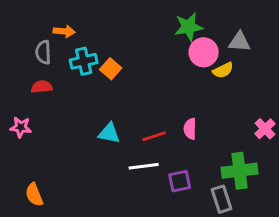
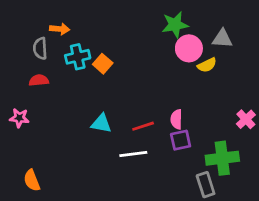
purple square: (180, 181) -> (181, 140), moved

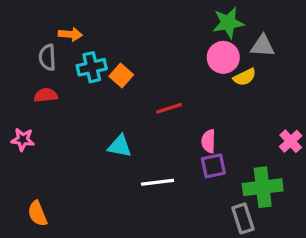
green star: (175, 25) -> (228, 23), moved
red line: (143, 126) -> (169, 108), moved

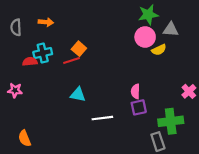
gray semicircle: (47, 57) -> (16, 27), moved
cyan cross: (92, 67) -> (43, 53), moved
red line: (169, 108) -> (71, 60), moved

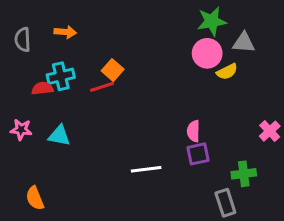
cyan triangle: (78, 95) -> (59, 136), moved
green cross: (171, 121) -> (244, 174), size x0.7

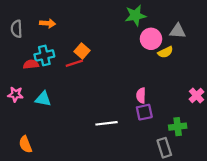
green star: (212, 21) -> (135, 16), moved

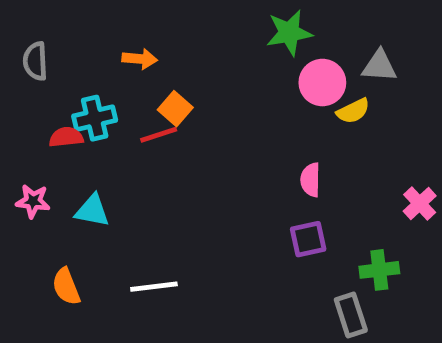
orange arrow: (48, 23) -> (140, 59), moved
pink semicircle: (141, 95) -> (311, 180), moved
white line: (107, 123) -> (154, 287), moved
orange semicircle: (25, 144) -> (66, 287), moved

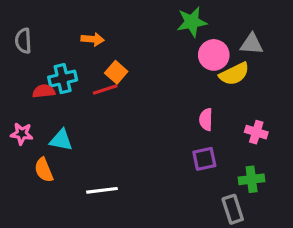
yellow semicircle: (353, 111) -> (234, 74), size x1.4
pink cross: (420, 204) -> (256, 132), moved, turned -30
orange semicircle: (66, 287) -> (44, 170), moved

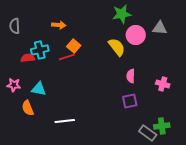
yellow semicircle: (234, 74) -> (117, 47), moved, turned -102
green cross: (252, 179) -> (162, 126), moved
gray rectangle: (233, 209) -> (148, 133), turned -36

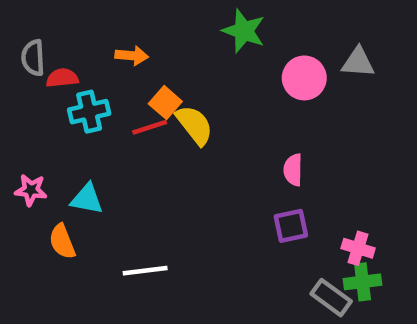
green star: (122, 14) -> (244, 31), moved, turned 30
yellow semicircle: (117, 47) -> (194, 125), moved
red semicircle: (28, 58) -> (62, 78), moved
pink cross: (163, 84) -> (358, 248), moved

